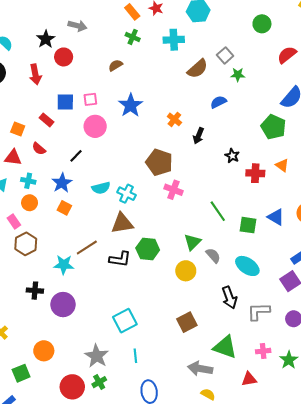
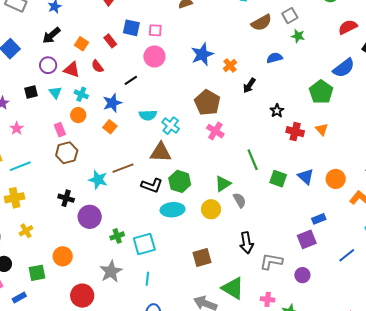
blue star: (131, 105) -> (202, 54), moved
cyan ellipse: (247, 266) -> (173, 210), moved, turned -50
green cross: (99, 382) -> (117, 236), moved

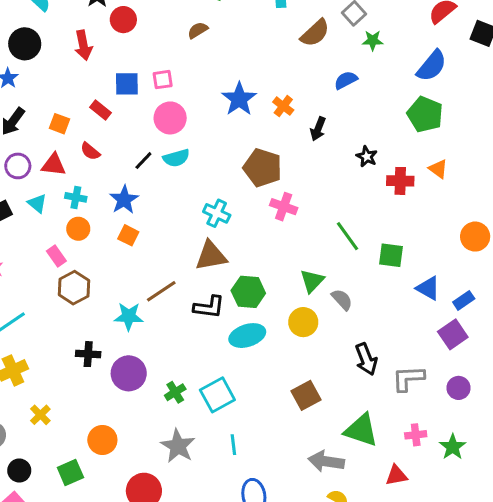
blue semicircle: (344, 68) -> (432, 66), moved
cyan semicircle: (148, 115) -> (176, 158), moved
blue triangle: (306, 177) -> (428, 288), moved

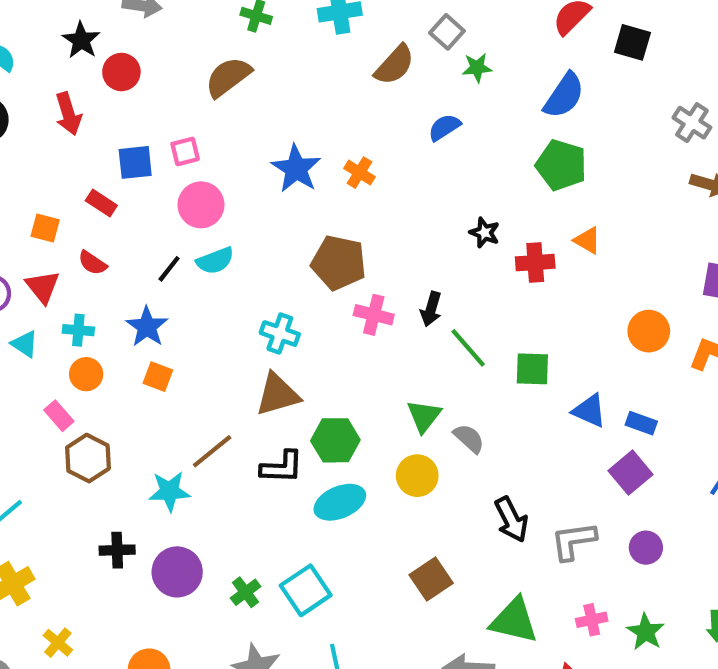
brown semicircle: (198, 30) -> (228, 77), size x1.6
black arrow: (318, 129) -> (431, 309), moved
red triangle: (54, 165) -> (43, 287), turned 50
blue rectangle: (464, 300) -> (641, 423), turned 60

